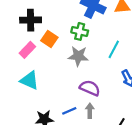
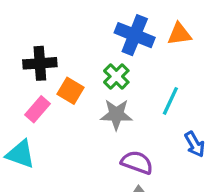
green cross: (80, 31) -> (116, 76), turned 35
cyan triangle: (29, 80) -> (21, 154), moved

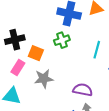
green cross: (116, 76) -> (62, 40), turned 35
gray star: (116, 114) -> (44, 79), moved

